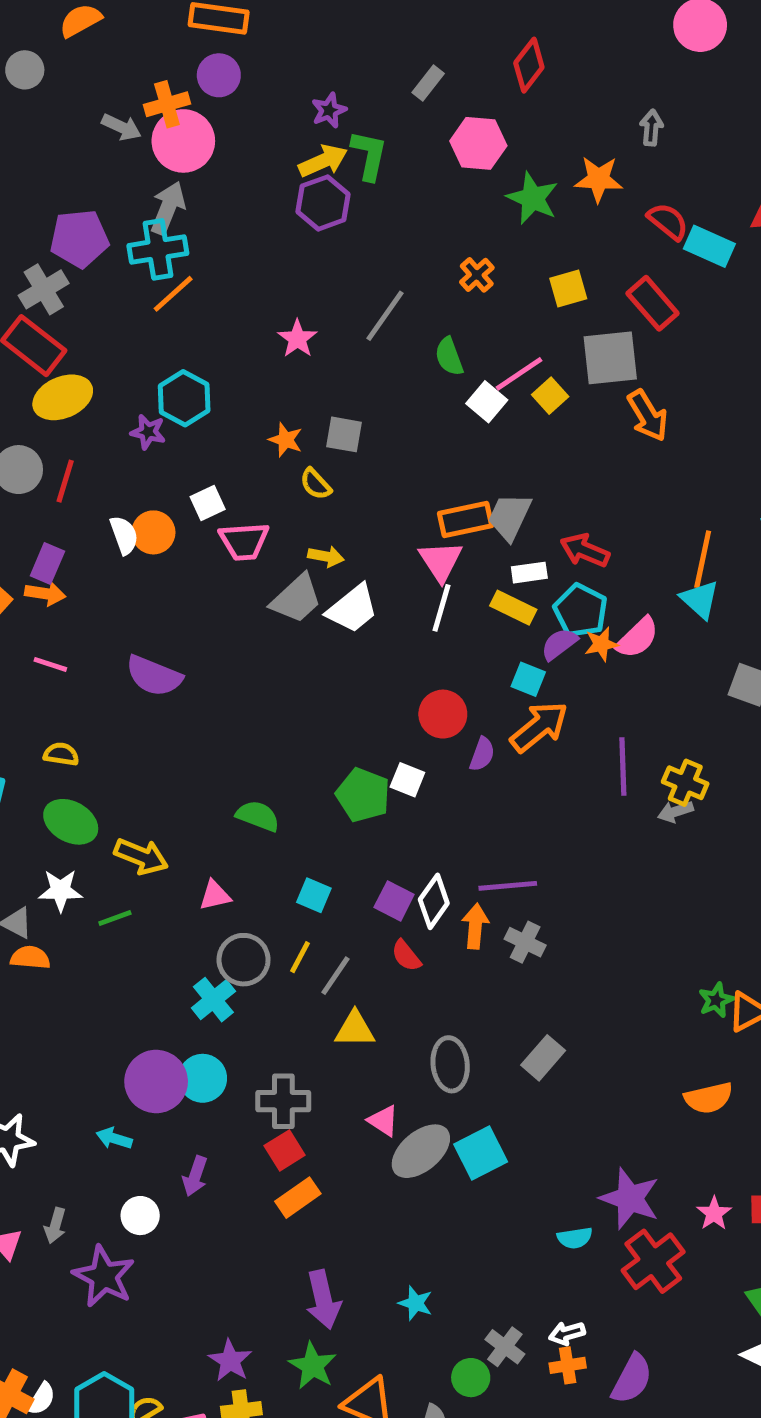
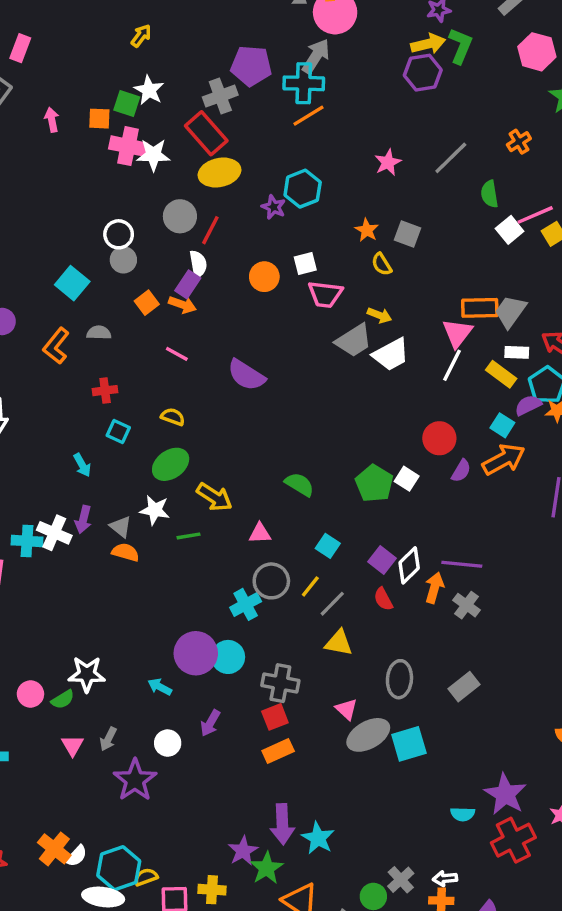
white semicircle: (124, 535) -> (198, 264), moved
green ellipse: (71, 822) -> (171, 464), turned -75
cyan star: (415, 1303) -> (318, 838), moved, size x1.4
purple star: (230, 1361) -> (243, 851), moved

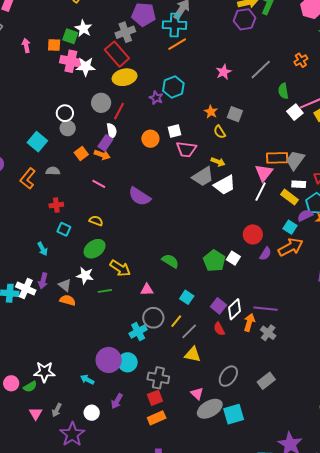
gray ellipse: (399, 679) -> (228, 376), turned 30

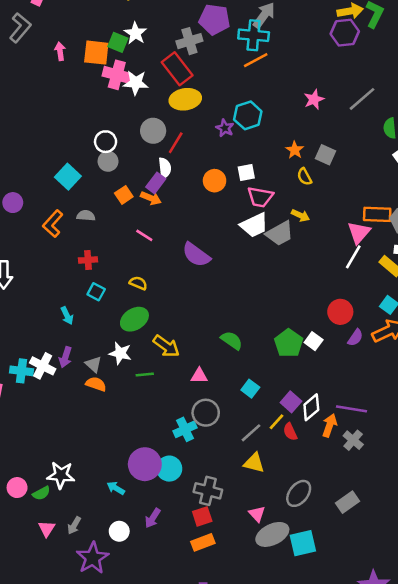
orange square: (54, 45) -> (96, 53), size x1.5
white trapezoid: (225, 185) -> (254, 225), moved
yellow line: (176, 321) -> (277, 422), moved

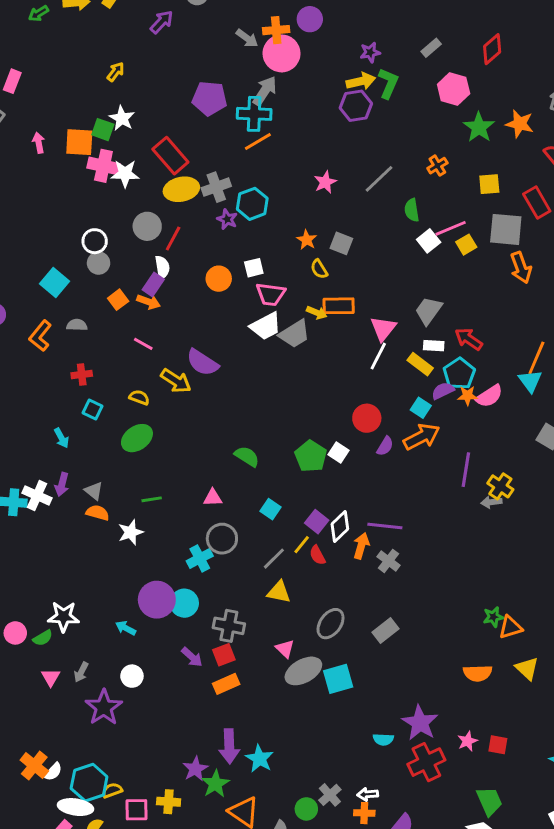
gray cross: (189, 41) -> (216, 187), moved
orange rectangle: (377, 214) -> (339, 306), moved
yellow arrow: (166, 346) -> (176, 381), moved
white star: (120, 353) -> (131, 532), moved, turned -30
purple arrow: (153, 518) -> (192, 657), moved, turned -78

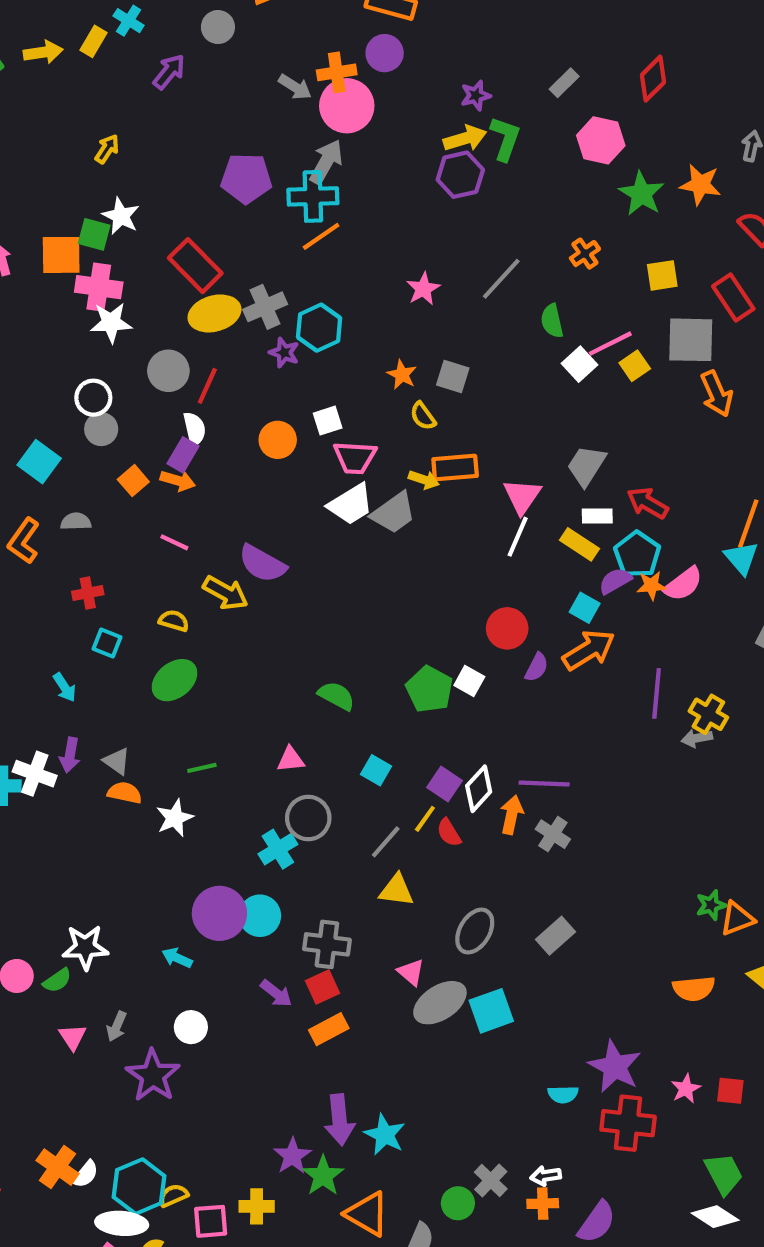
white star: (125, 174) -> (111, 323), moved
red cross: (426, 762) -> (628, 1123), turned 36

